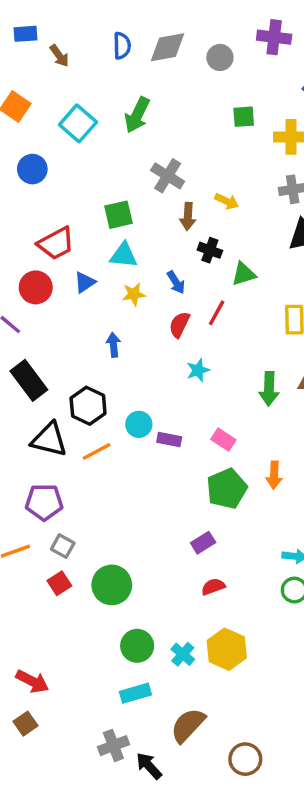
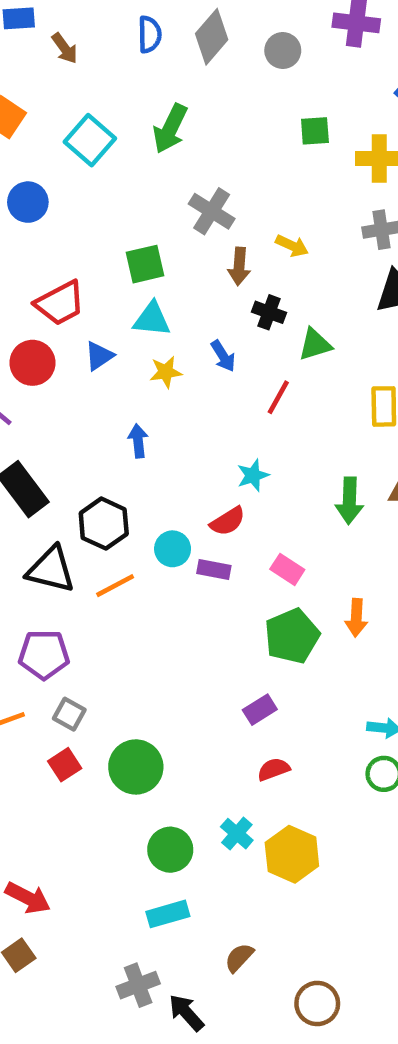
gray diamond: (168, 47) -> (212, 37), turned -39
red semicircle: (179, 325) -> (228, 521), moved, turned -148
cyan cross: (183, 654) -> (237, 834), moved
brown semicircle: (188, 725) -> (239, 958), size x0.6

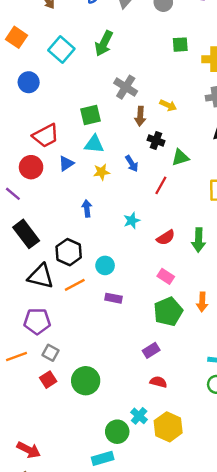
cyan star: (253, 475) -> (132, 221), moved
red semicircle: (228, 521) -> (166, 238), moved
purple rectangle: (214, 569) -> (114, 298), moved
red semicircle: (274, 769) -> (158, 382), turned 35
green circle: (170, 850) -> (117, 432), moved

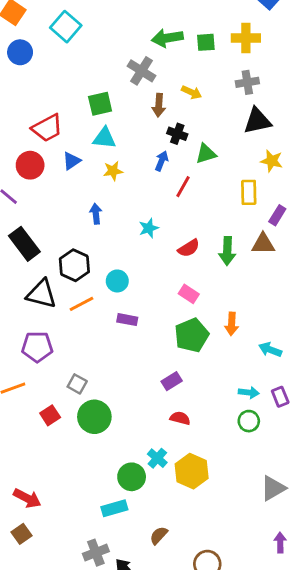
green arrow: (104, 43) -> (167, 38), moved, turned 55
green square: (180, 45) -> (206, 42), moved
blue circle: (29, 82) -> (20, 52), moved
blue arrow: (132, 164) -> (162, 161), moved, turned -126
gray square: (50, 353) -> (77, 384), moved

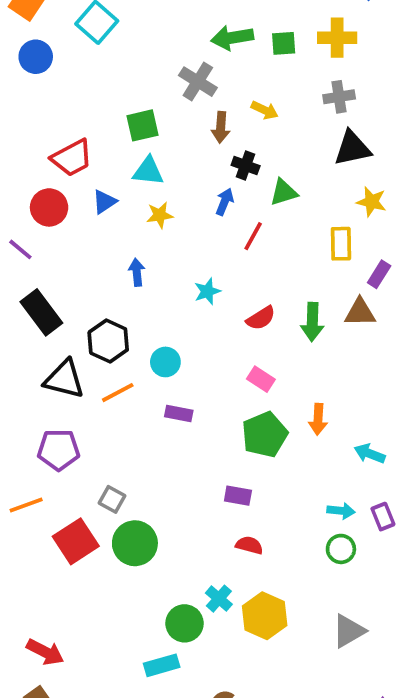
purple rectangle: (172, 381) -> (238, 496), turned 42
red square: (50, 415) -> (76, 541), size x1.6
gray triangle: (273, 488) -> (349, 631), moved

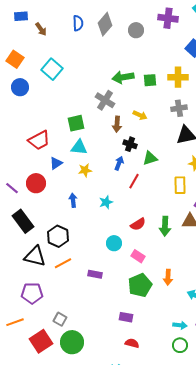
red circle: (49, 207) -> (36, 183), moved
cyan star: (207, 291) -> (106, 202), moved
cyan circle: (165, 362) -> (114, 243), moved

